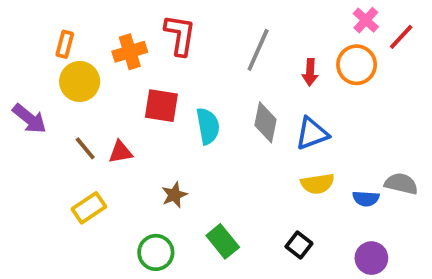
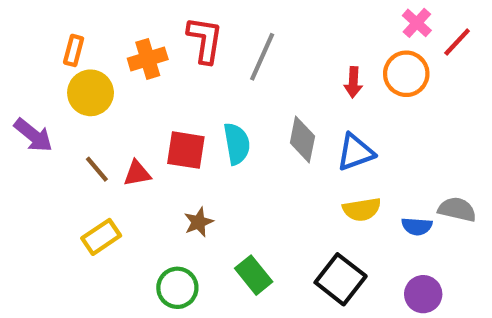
gray line: (258, 50) -> (262, 57), moved
red square: (161, 106) -> (186, 150), moved
black square: (299, 245) -> (341, 279), size x1.6

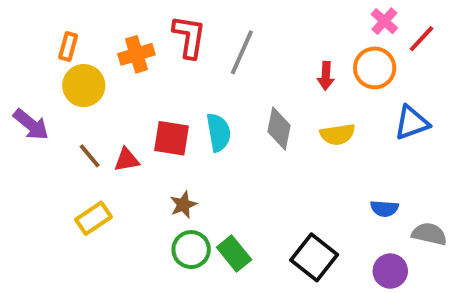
blue triangle: (355, 152) -> (412, 123), moved
yellow semicircle: (362, 209) -> (338, 134), moved
gray semicircle: (457, 209) -> (429, 234), moved
green circle: (177, 288) -> (191, 250), moved

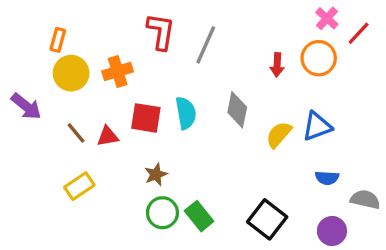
orange cross: (136, 54) -> (118, 71), moved
blue triangle: (412, 123) -> (317, 126), moved
yellow semicircle: (338, 134) -> (279, 135), moved, turned 140

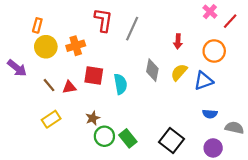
orange circle: (319, 58) -> (214, 51), moved
cyan semicircle: (186, 113) -> (120, 84), moved
yellow semicircle: (279, 135) -> (179, 72), moved
brown star: (156, 174) -> (93, 118), moved

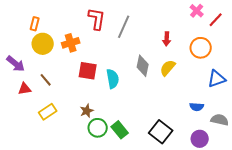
blue triangle: (204, 81) -> (217, 79), moved
red triangle: (69, 87) -> (25, 89), moved

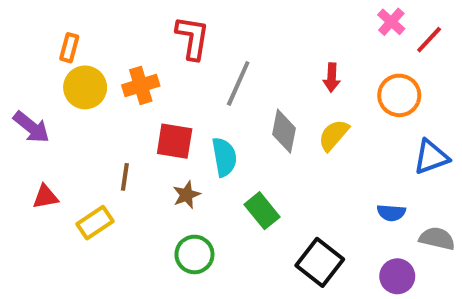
gray line: (124, 27) -> (238, 83), moved
brown line: (46, 80) -> (125, 177), moved, turned 48
red triangle: (25, 89) -> (45, 197), moved
brown star: (87, 111) -> (187, 195), moved
green rectangle: (120, 130) -> (262, 211), moved

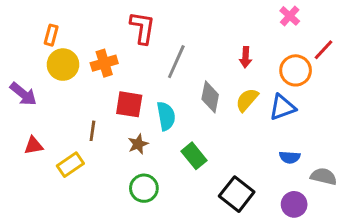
red line: (429, 40) -> (324, 50), moved
blue triangle: (431, 157) -> (282, 107), moved

